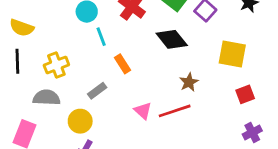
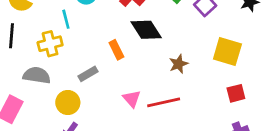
cyan line: (101, 37) -> (66, 19), moved
black diamond: (172, 39) -> (146, 30), moved
brown star: (189, 82) -> (178, 64), moved

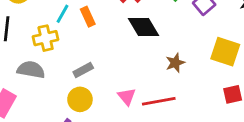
cyan line: (66, 19) -> (63, 14), turned 42
orange rectangle: (116, 50) -> (88, 17), moved
yellow circle: (68, 103) -> (80, 99), moved

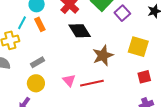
brown star: (175, 63) -> (103, 55), size x1.5

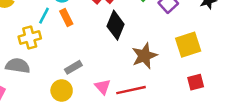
black diamond: (80, 31) -> (116, 25), turned 55
yellow square: (138, 47) -> (188, 45), turned -35
gray rectangle: (38, 62) -> (73, 67), moved

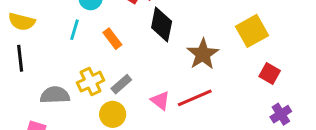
orange rectangle: (66, 18) -> (112, 39), moved
yellow cross: (30, 37) -> (91, 82), moved
red square: (196, 82) -> (270, 73), turned -35

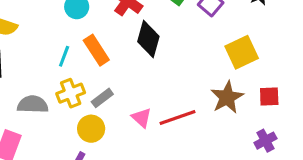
cyan line: (74, 30) -> (64, 56), moved
orange rectangle: (112, 39) -> (96, 50), size x1.4
brown star: (203, 54) -> (227, 97), moved
red square: (270, 73) -> (269, 97), moved, turned -36

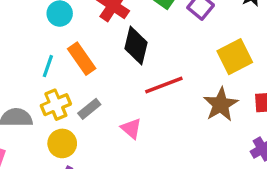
red line: (177, 118) -> (164, 85), moved
yellow circle: (91, 129) -> (62, 143), moved

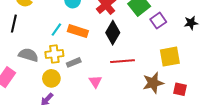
orange rectangle: (82, 59) -> (78, 31), turned -54

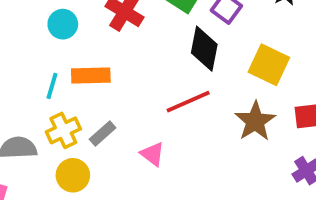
black diamond: (113, 33) -> (204, 49), moved
yellow square: (170, 57) -> (269, 65), turned -35

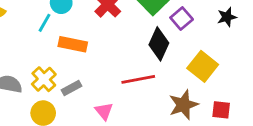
cyan line: (52, 86) -> (44, 23), moved
yellow cross: (63, 130) -> (44, 79), turned -30

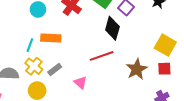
cyan line: (44, 23) -> (30, 45), moved
yellow square: (203, 66) -> (165, 45), moved

